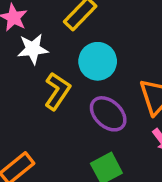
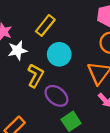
purple ellipse: (108, 114) -> (56, 96), moved

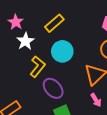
white star: (17, 50) -> (25, 41), turned -30

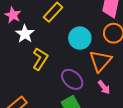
cyan circle: (62, 51) -> (80, 38), moved
purple ellipse: (53, 88) -> (72, 79), moved

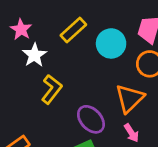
cyan circle: (80, 38) -> (111, 43), moved

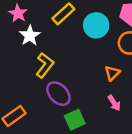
orange triangle: (130, 98) -> (112, 73), size x0.6
purple ellipse: (91, 119) -> (58, 94), moved

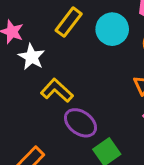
yellow L-shape: (45, 65) -> (57, 91), turned -75

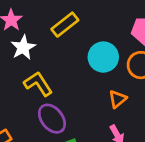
cyan circle: (112, 29) -> (103, 57), moved

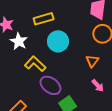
yellow rectangle: (65, 25) -> (44, 19), turned 36
cyan circle: (103, 57) -> (58, 41), moved

